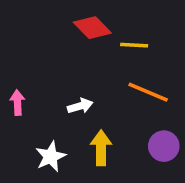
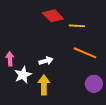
yellow arrow: (101, 148) -> (44, 85), moved
white star: (51, 157) -> (23, 75), moved

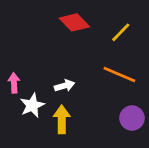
yellow line: (77, 26) -> (121, 32), moved, turned -49

